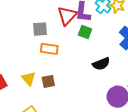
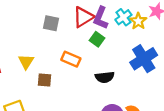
orange rectangle: (49, 49) -> (71, 59), moved
yellow triangle: (29, 78) -> (26, 62), moved

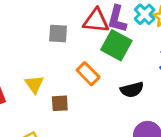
red triangle: (83, 17) -> (96, 21), turned 45
green square: (97, 39) -> (116, 45), size x1.6
orange rectangle: (71, 59) -> (88, 74), turned 30

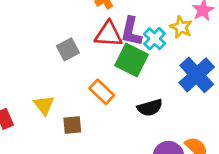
cyan cross: (145, 14) -> (155, 39), moved
gray square: (58, 34) -> (68, 49), turned -30

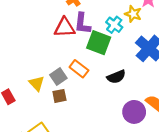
purple L-shape: (131, 31) -> (82, 23), moved
red triangle: (108, 34) -> (64, 27), moved
gray square: (68, 49) -> (58, 76), moved

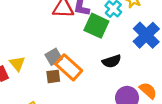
orange rectangle: (79, 69) -> (69, 67), moved, size x1.4
yellow triangle: (37, 83) -> (17, 63), moved

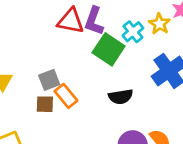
orange rectangle: (69, 67) -> (66, 96), size x0.7

